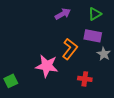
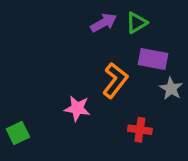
green triangle: (95, 14) -> (136, 23), moved
pink star: (47, 66) -> (77, 108), size x0.7

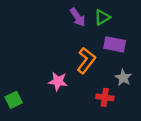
purple arrow: (104, 23) -> (78, 17), turned 84
gray star: (171, 89) -> (123, 78), moved

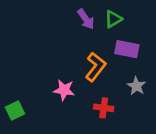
red cross: (105, 97) -> (104, 108), moved

